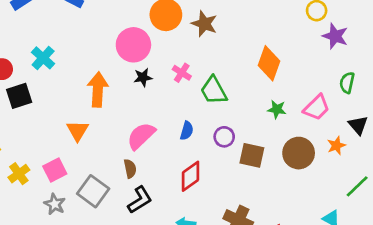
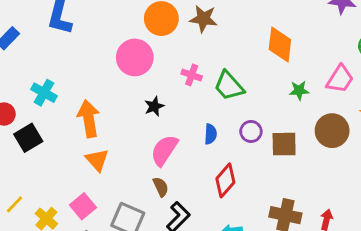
black star: (143, 77) -> (154, 106), moved
orange arrow: (98, 89) -> (89, 119), moved

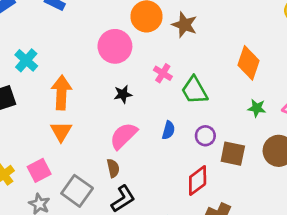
red diamond: (225, 180) -> (198, 180), moved

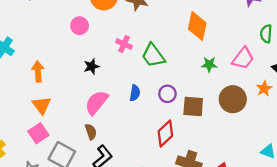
pink circle: (115, 46) -> (80, 26), size x0.6
orange arrow: (61, 93) -> (38, 71), size x0.7
pink square: (39, 170) -> (38, 133), moved

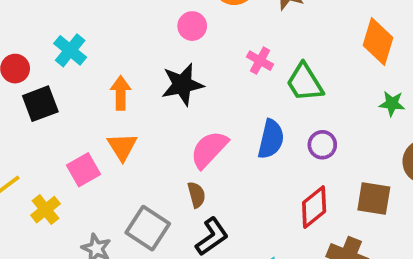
black star: (92, 66) -> (182, 85), moved, size x1.6
blue semicircle: (135, 93) -> (271, 139), size x1.5
brown square: (193, 106) -> (374, 199), moved
pink square: (38, 133) -> (84, 170), moved

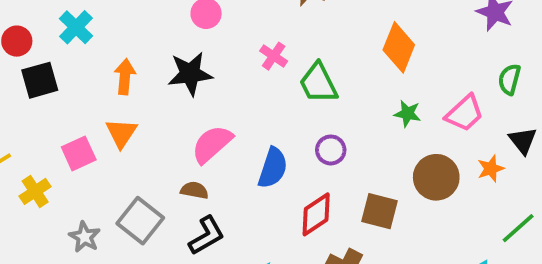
blue semicircle: (271, 139) -> (273, 168), moved
brown semicircle: (196, 195) -> (194, 190), turned -70

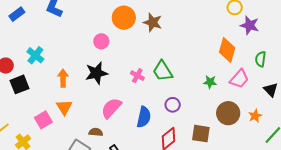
orange diamond: (399, 47) -> (227, 50), moved
pink cross: (274, 56) -> (137, 76), moved
orange star: (491, 169) -> (255, 116), moved
brown semicircle: (194, 190) -> (96, 132), moved

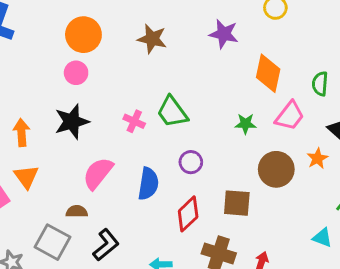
orange circle: (124, 18) -> (83, 35), moved
purple star: (250, 25) -> (224, 34), moved
orange star: (255, 116) -> (317, 158), moved

